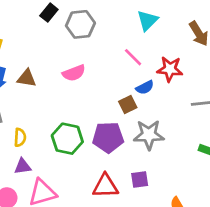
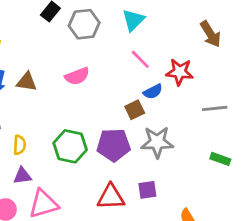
cyan triangle: (148, 20) -> (133, 20), moved

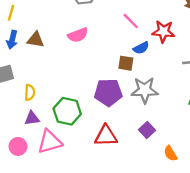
brown square: (135, 110) -> (126, 63), turned 35
green hexagon: (70, 146) -> (67, 111), moved
purple square: (147, 190) -> (147, 130), moved, turned -35

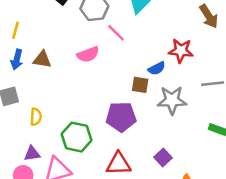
pink line: (131, 21) -> (116, 33), moved
gray star: (145, 90) -> (172, 100), moved
purple triangle: (32, 118) -> (32, 154), moved

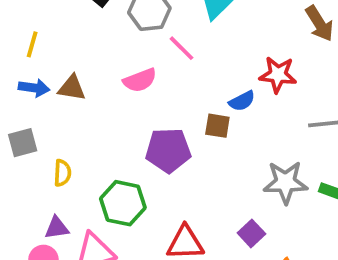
blue arrow: (17, 60) -> (34, 88), turned -96
gray star: (172, 100) -> (285, 182), moved
purple pentagon: (121, 117) -> (168, 150), moved

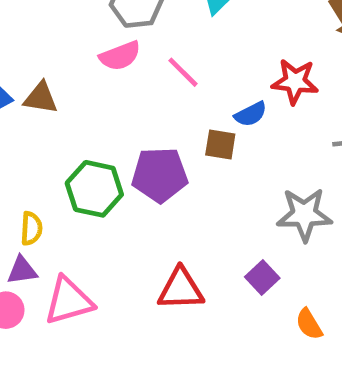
pink line: (181, 48) -> (183, 72), moved
pink semicircle: (140, 80) -> (120, 56), moved
yellow semicircle: (62, 173) -> (31, 228), moved
green hexagon: (123, 203) -> (94, 189), moved

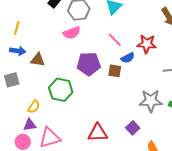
pink line: (183, 72) -> (115, 40), moved
brown triangle: (41, 98) -> (38, 60), moved
purple pentagon: (160, 175) -> (89, 64), moved
yellow semicircle: (31, 228) -> (34, 107), turned 32

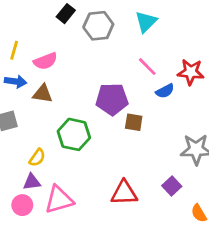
pink semicircle: (72, 33) -> (45, 61), moved
brown square: (115, 71) -> (134, 122), moved

